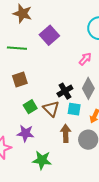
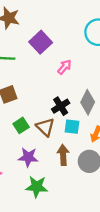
pink arrow: (85, 59) -> (64, 67), moved
purple star: (26, 133) -> (28, 157), moved

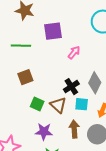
purple square: (41, 42) -> (53, 31), turned 36
green square: (21, 125) -> (37, 104), turned -32

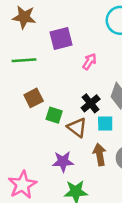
green square: (37, 104) -> (54, 115), moved

